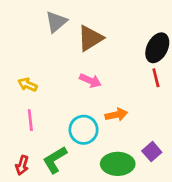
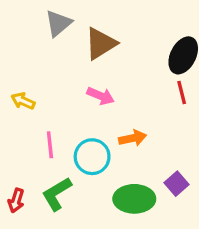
pink line: (30, 120) -> (50, 145), moved

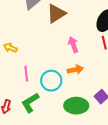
pink arrow: (101, 96) -> (73, 45), moved, turned -133

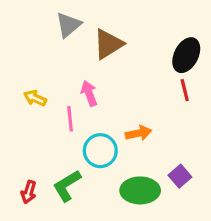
pink arrow: (73, 45) -> (89, 93), moved
pink line: (26, 74) -> (70, 119), moved

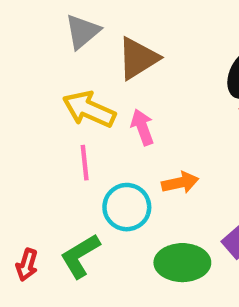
pink arrow: (89, 93) -> (142, 127), moved
yellow arrow: (35, 98) -> (89, 109), moved, size x1.6

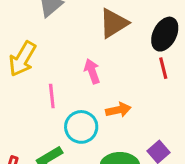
brown triangle: (138, 58) -> (114, 23), moved
yellow arrow: (89, 109) -> (22, 59), moved, turned -84

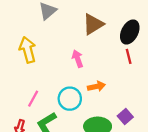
yellow arrow: (22, 59) -> (28, 50), turned 135
pink line: (52, 96) -> (33, 99), moved, turned 35

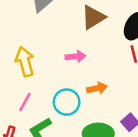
yellow arrow: (28, 50) -> (25, 62), moved
pink arrow: (78, 59) -> (75, 57), turned 105

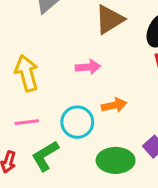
pink line: (25, 102) -> (27, 122), turned 54

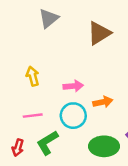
pink arrow: (88, 67) -> (73, 86), moved
yellow arrow: (27, 73) -> (33, 76), size x0.7

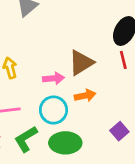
brown triangle: (99, 33) -> (81, 63), moved
green ellipse: (104, 146) -> (65, 143), moved

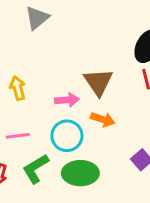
brown triangle: (81, 63) -> (98, 82), turned -32
orange arrow: (85, 95) -> (103, 119), turned 30

